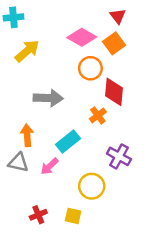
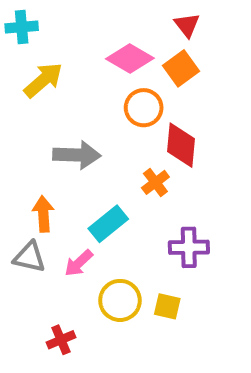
purple cross: (119, 156) -> (189, 247), turned -30
yellow circle: (92, 186) -> (120, 300), moved
yellow square: (73, 216) -> (167, 306), moved

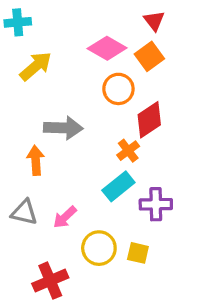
red diamond: (181, 145) -> (149, 120), turned 51
orange arrow: (43, 214) -> (36, 160), moved
cyan rectangle: (108, 224) -> (118, 186), moved
red cross: (61, 340) -> (50, 281), size x1.5

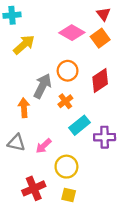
orange circle: (118, 89) -> (68, 71), moved
gray arrow: (63, 128) -> (42, 86), turned -65
orange cross: (128, 151) -> (65, 101), moved
yellow square: (138, 253) -> (69, 195), moved

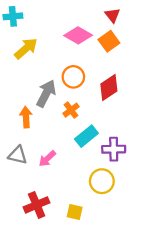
yellow circle: (66, 167) -> (102, 181), moved

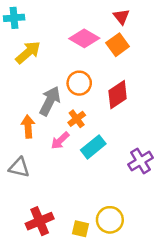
purple cross: (114, 149) -> (141, 161), moved, turned -30
pink arrow: (47, 159) -> (60, 141), moved
yellow circle: (102, 181) -> (110, 220), moved

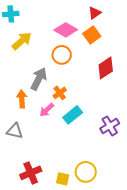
red triangle: (121, 17) -> (95, 13), turned 32
orange circle: (79, 83) -> (62, 55), moved
red diamond: (118, 95) -> (106, 68), moved

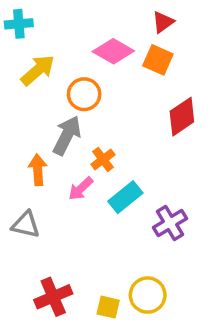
orange square: (92, 35) -> (158, 60), turned -30
orange circle: (62, 55) -> (84, 94), moved
purple cross: (110, 126) -> (170, 223), moved

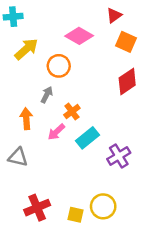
orange square: (158, 60) -> (126, 42), moved
gray arrow: (67, 135) -> (47, 95), size x0.6

